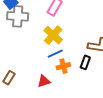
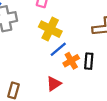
black rectangle: (85, 62) -> (89, 61), moved

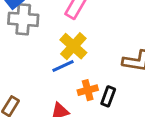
blue line: (58, 49) -> (63, 66), moved

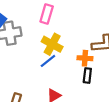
orange cross: (88, 90) -> (85, 58), moved, turned 32

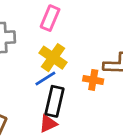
black rectangle: (87, 76) -> (54, 101), moved, size x1.5

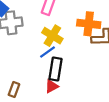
orange cross: (93, 80) -> (89, 24), moved, size x1.5

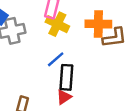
yellow cross: (52, 36) -> (57, 24), moved

